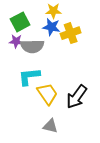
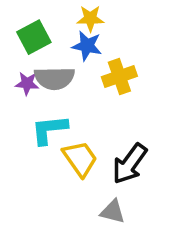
yellow cross: (71, 33) -> (119, 77), moved
purple star: (16, 41) -> (27, 83), moved
gray triangle: (50, 126) -> (113, 212), moved

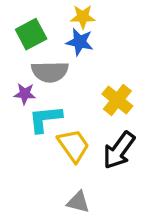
yellow cross: (119, 77) -> (117, 100), moved, turned -32
purple star: (27, 83) -> (25, 94), moved
gray triangle: (113, 212) -> (78, 202), moved

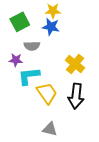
gray semicircle: (50, 72) -> (32, 46), size x0.7
black arrow: (119, 150) -> (76, 96), turned -30

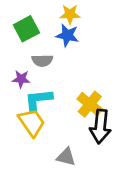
yellow cross: (75, 64) -> (90, 104), moved
yellow trapezoid: (47, 93) -> (32, 123), moved
gray triangle: (50, 129) -> (66, 157), moved

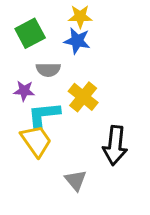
yellow cross: (90, 104) -> (83, 97), moved
gray triangle: (66, 157) -> (76, 180), turned 36

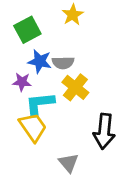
yellow star: (80, 17) -> (73, 15), turned -30
blue star: (77, 41) -> (40, 61), moved
gray semicircle: (48, 70) -> (63, 63), moved

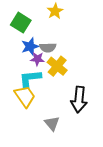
green square: (27, 30) -> (21, 23), turned -30
blue star: (40, 61) -> (30, 46), turned -30
purple star: (22, 82) -> (37, 59), moved

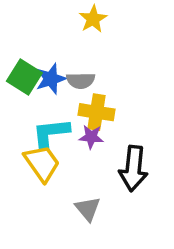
green square: (21, 23) -> (24, 77), moved
purple star: (37, 59) -> (91, 137), moved
yellow cross: (57, 66) -> (96, 112), turned -30

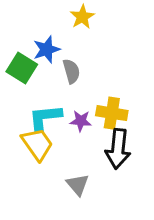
blue star: (51, 79) -> (47, 49), moved
gray semicircle: (81, 81) -> (71, 71), turned -105
yellow cross: (96, 112) -> (112, 113), moved

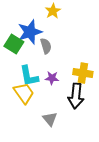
blue star: (47, 49) -> (30, 32), size x1.4
yellow cross: (112, 113) -> (83, 73), moved
cyan L-shape: (45, 118) -> (29, 76), turned -95

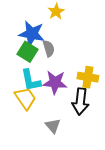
blue star: (30, 32) -> (32, 34), turned 30
green square: (14, 44) -> (28, 52), moved
purple star: (52, 78) -> (55, 82), size x1.6

